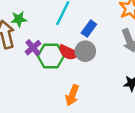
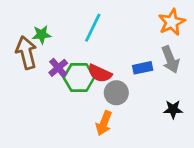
blue rectangle: (89, 29) -> (143, 68), moved, turned 42
gray circle: (85, 51) -> (116, 93), moved

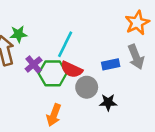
cyan line: (93, 28) -> (65, 44), moved
black star: (173, 109) -> (108, 102), moved
orange arrow: (104, 123) -> (54, 115), moved

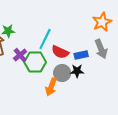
red semicircle: (72, 70) -> (60, 52), moved
black star: (108, 102) -> (77, 71), moved
orange arrow: (54, 115) -> (51, 87), moved

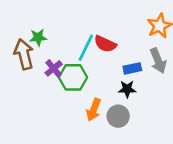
red semicircle: (60, 52) -> (105, 44), moved
gray circle: (62, 73) -> (118, 116), moved

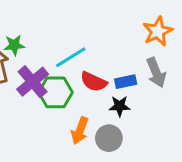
red semicircle: (105, 44) -> (94, 82), moved
cyan line: (86, 48) -> (71, 57), turned 32
purple cross: (54, 68) -> (33, 82), size x1.5

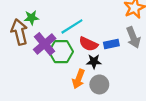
black star: (120, 106) -> (94, 61), moved

